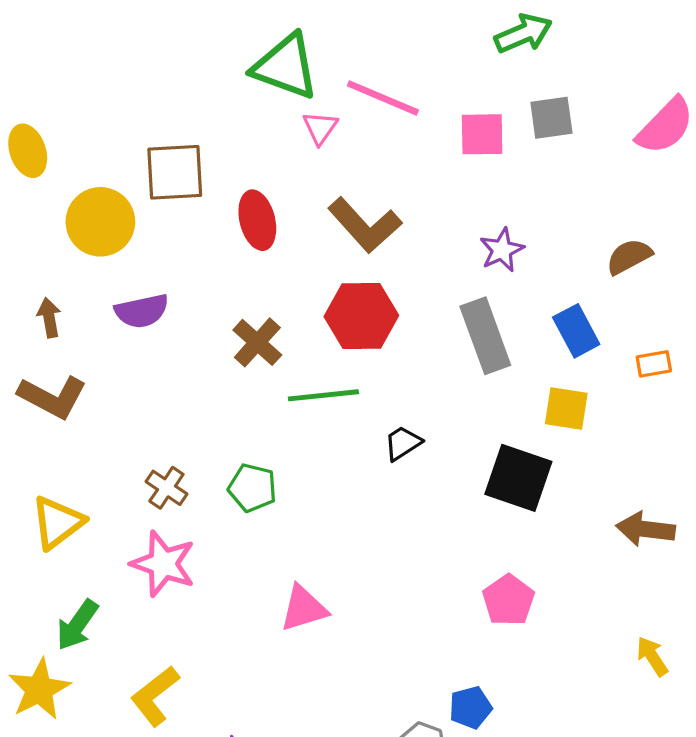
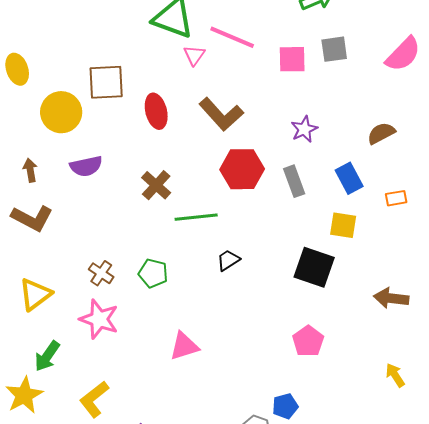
red hexagon: (361, 316) -> (242, 169), moved
gray rectangle: (485, 336) -> (294, 181), size x0.7
black trapezoid: (403, 443) -> (228, 260), moved

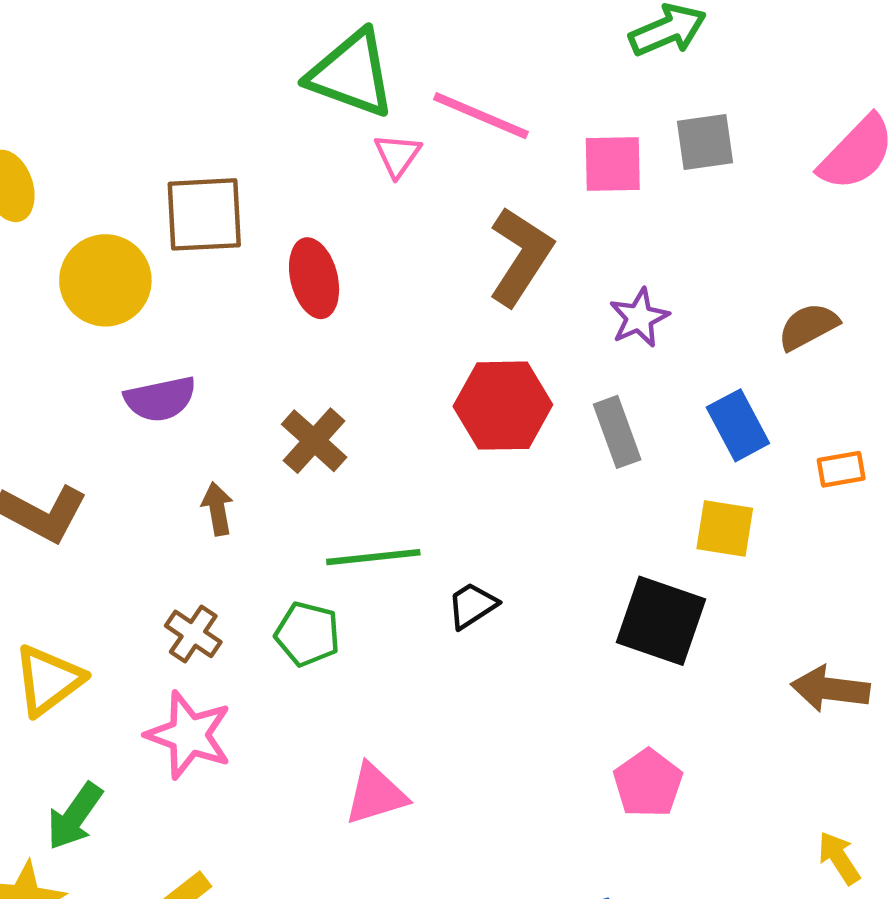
brown L-shape: (221, 114) -> (520, 256), moved, turned -105
brown arrow: (30, 170) -> (217, 509), moved
green line: (196, 217) -> (373, 557), moved

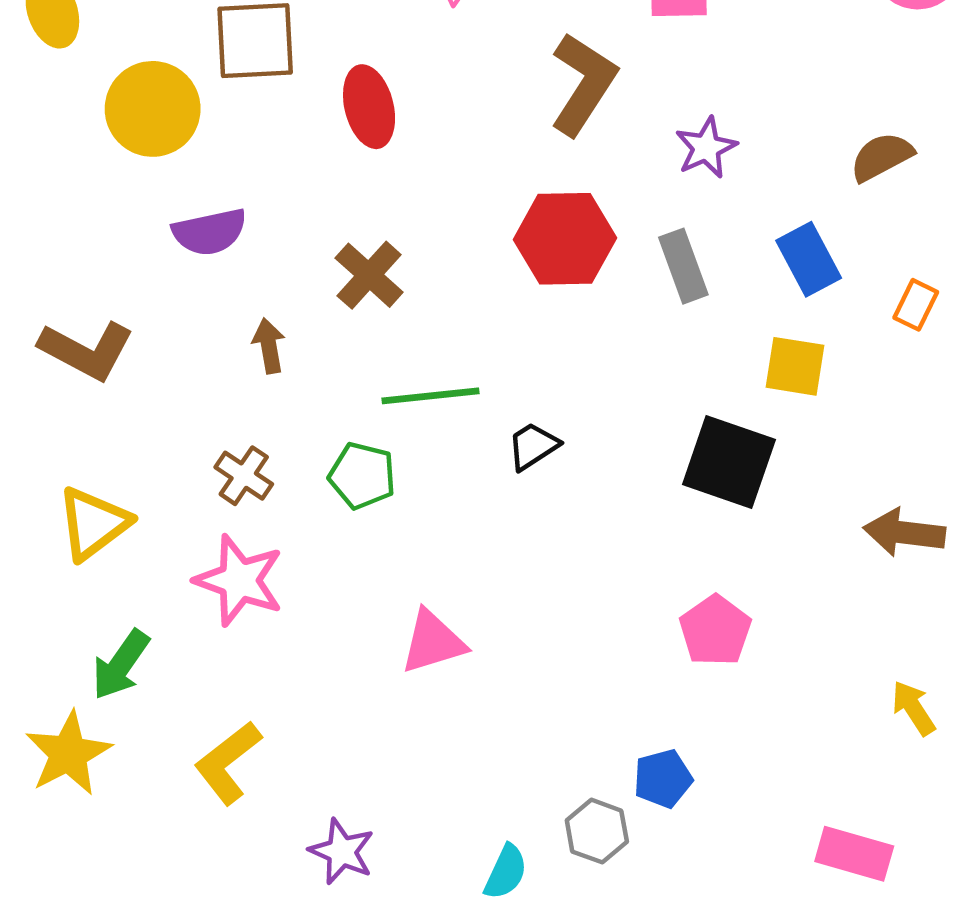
orange rectangle: (841, 469) -> (916, 305), turned -54

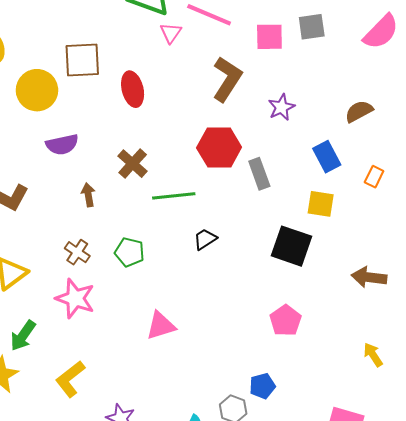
gray rectangle: (683, 266) -> (259, 174), moved
green line: (431, 396) -> (174, 196), moved

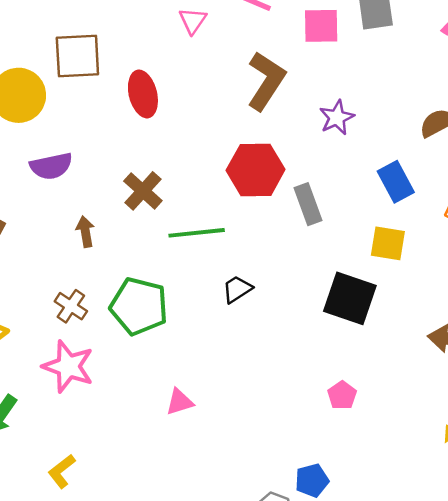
green pentagon: (130, 252) -> (139, 306), size x1.5
pink pentagon: (285, 321) -> (342, 395), size x0.7
pink triangle: (161, 326) -> (180, 402), size x0.7
yellow L-shape: (70, 379) -> (62, 471), size x0.7

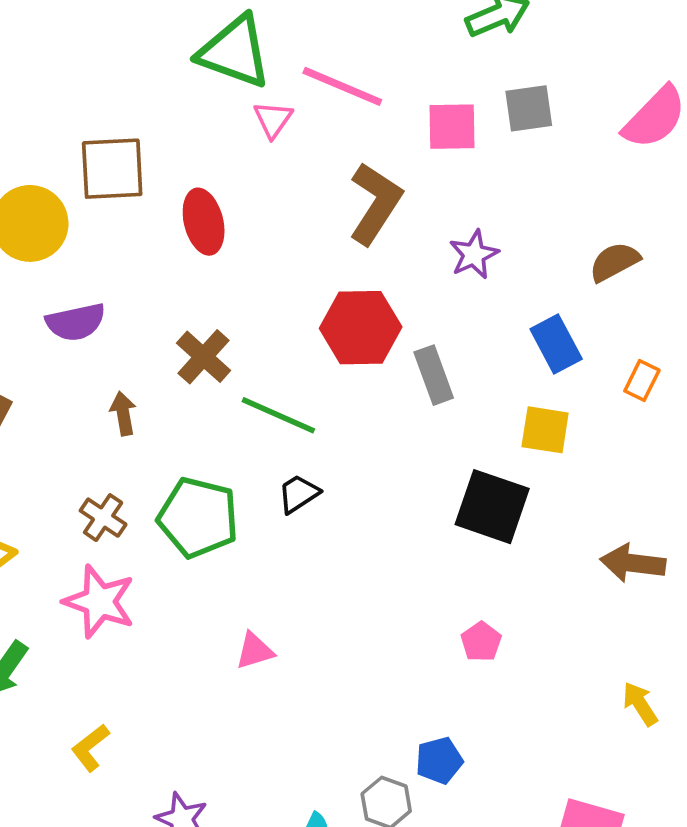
green line: (197, 233) -> (278, 415), turned 30
black trapezoid: (237, 289) -> (299, 494), moved

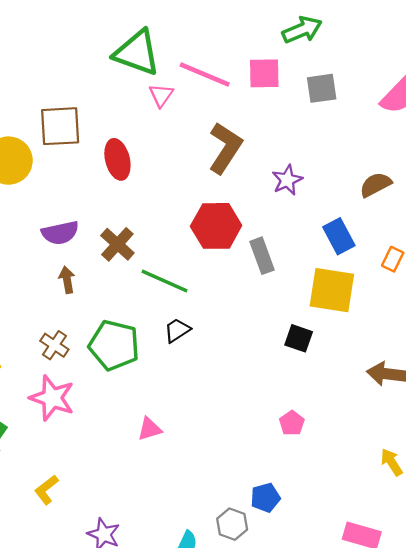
pink square: (452, 127) -> (264, 73), moved
purple semicircle: (76, 322) -> (60, 233), moved
yellow square: (545, 430) -> (332, 290), size x1.5
black square: (492, 507) -> (299, 338), size x0.6

